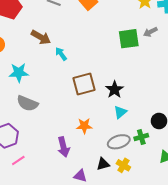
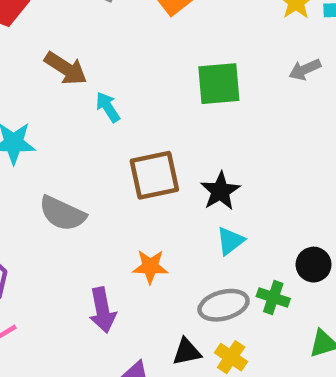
green square: (129, 39) -> (219, 84), moved
gray semicircle: (27, 103) -> (62, 213), moved
green cross: (141, 137) -> (273, 298), turned 32

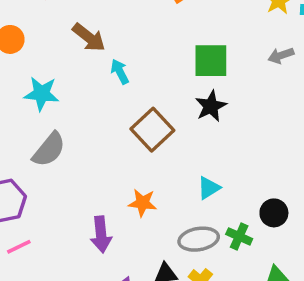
brown square: (154, 175) -> (152, 130), turned -36
black star: (220, 191) -> (211, 106), moved
gray semicircle: (62, 213) -> (49, 150), moved, turned -81

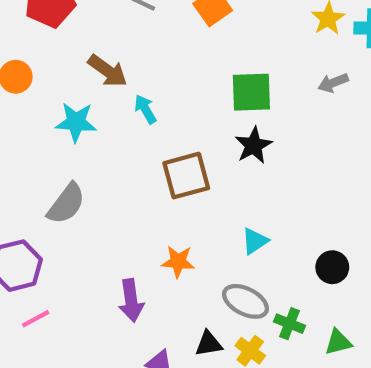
cyan star: (41, 94) -> (76, 122), moved
brown square: (152, 130) -> (186, 176), turned 30
green cross: (239, 236) -> (290, 324), moved
gray ellipse: (199, 239) -> (245, 301), turned 39

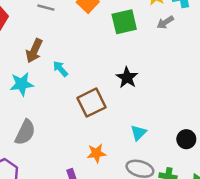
brown arrow: (108, 71) -> (34, 51), turned 90
gray arrow: (333, 83) -> (165, 22), moved
green square: (251, 92) -> (124, 22), moved

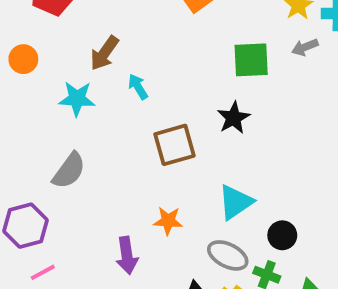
green square: (124, 22) -> (251, 60), moved
cyan triangle: (139, 133) -> (236, 202), size x1.5
black circle: (186, 139) -> (282, 235), moved

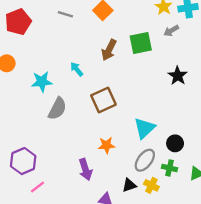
brown arrow: (104, 53) -> (109, 50), moved
black star: (234, 118) -> (178, 76), moved
gray semicircle: (69, 171) -> (57, 109), moved
gray ellipse: (228, 255) -> (145, 160), turned -70

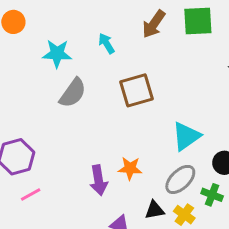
orange star: (107, 145) -> (130, 168), moved

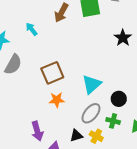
brown square: (136, 90) -> (52, 73), moved
orange star: (130, 168) -> (57, 100), moved
purple arrow: (99, 180) -> (37, 131), moved

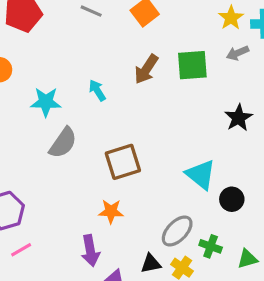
cyan triangle: (92, 84) -> (201, 175), moved, turned -45
black circle: (119, 99) -> (232, 199), moved
orange star: (57, 100) -> (111, 211), moved

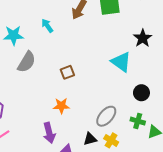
brown square: (123, 162) -> (67, 72), size x0.6
cyan triangle: (201, 175) -> (121, 62), moved
green cross: (211, 246) -> (138, 121), moved

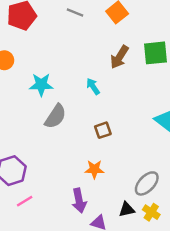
cyan arrow: (47, 26) -> (93, 86), moved

